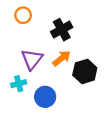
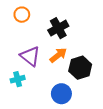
purple triangle: (32, 59) -> (30, 56), turned -30
blue circle: (45, 97) -> (61, 94), moved

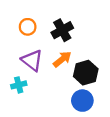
orange circle: (22, 15) -> (28, 27), moved
blue circle: (61, 94) -> (82, 101), moved

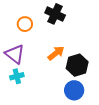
black cross: (62, 30) -> (55, 14), moved, turned -36
purple triangle: (32, 60) -> (15, 54), moved

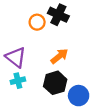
orange circle: (25, 24) -> (37, 22), moved
black hexagon: (77, 65) -> (55, 83), moved

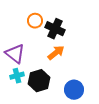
black cross: (58, 15) -> (55, 29), moved
black hexagon: (55, 83) -> (39, 81), moved

